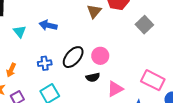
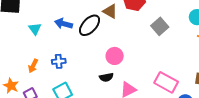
brown triangle: (94, 11) -> (110, 11), turned -42
black ellipse: (73, 57) -> (90, 25), moved
orange arrow: (11, 70) -> (33, 66), moved

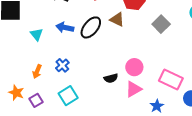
brown triangle: (110, 11) -> (117, 19), moved
pink circle: (115, 56) -> (134, 67), moved
blue cross: (59, 61) -> (62, 65), turned -32

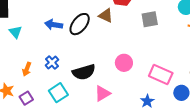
gray square: (161, 24) -> (150, 19), turned 36
cyan triangle: (37, 34) -> (15, 32), moved
black semicircle: (111, 78) -> (84, 72), moved, size x1.6
pink triangle: (134, 89) -> (102, 93), moved

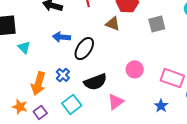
black ellipse: (80, 24) -> (84, 49), moved
orange arrow: (27, 69) -> (38, 84), size x1.6

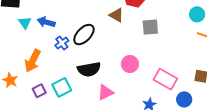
gray square: (157, 24) -> (150, 27), moved
blue arrow: (61, 37) -> (46, 22), moved
blue cross: (63, 75) -> (62, 43), moved
purple square: (40, 112) -> (39, 91), moved

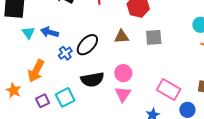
brown triangle: (116, 15) -> (122, 37), moved, turned -35
pink circle: (130, 64) -> (123, 73), moved
pink triangle: (105, 92) -> (123, 94), moved, turned -30

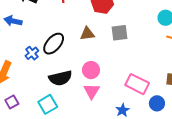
blue arrow: (50, 32) -> (13, 21), moved
cyan square: (65, 97) -> (48, 104), moved

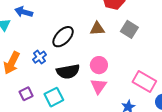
gray square: (119, 33) -> (129, 29), turned 36
blue cross: (32, 53) -> (39, 57), moved
purple square: (12, 102) -> (26, 94), moved

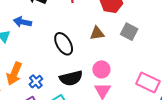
black ellipse: (63, 37) -> (64, 44), turned -70
blue cross: (39, 57) -> (36, 82), moved

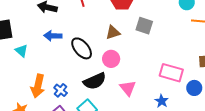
blue arrow: (22, 22) -> (53, 36), moved
pink circle: (101, 69) -> (111, 59), moved

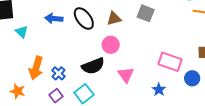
black ellipse: (82, 48) -> (84, 19), moved

